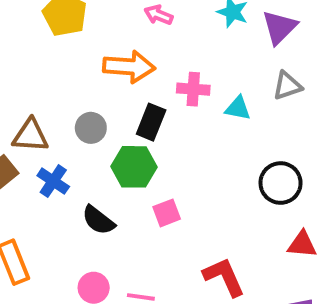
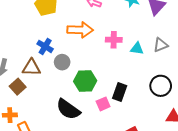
gray triangle: (287, 86) -> (161, 45), moved
black rectangle: (151, 122) -> (120, 92), moved
blue cross: (53, 181) -> (45, 46), moved
black semicircle: (98, 220) -> (68, 109), size x1.4

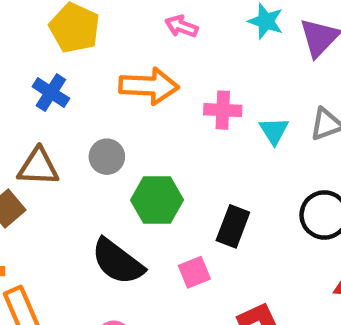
blue cross: (45, 46) -> (51, 93), moved
cyan triangle: (137, 48) -> (274, 131), turned 48
pink square: (103, 104) -> (194, 272), moved

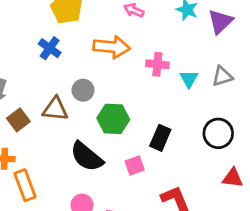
brown triangle: (38, 167) -> (55, 109), moved

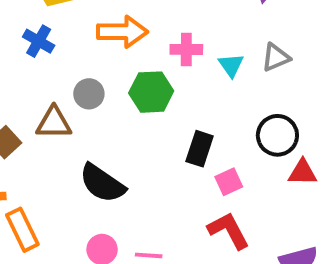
green hexagon: (113, 119) -> (151, 92), moved
pink square: (135, 166) -> (229, 182), moved
red triangle: (233, 178) -> (303, 172), moved

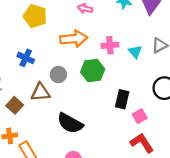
blue cross: (39, 41) -> (26, 58), moved

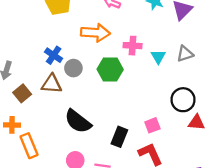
blue cross: (26, 58) -> (54, 55), moved
black rectangle: (122, 99) -> (119, 137), moved

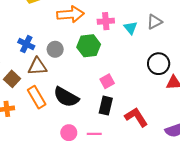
blue cross: (54, 55) -> (26, 44), moved
pink square: (152, 125) -> (107, 81), moved
orange rectangle: (29, 146) -> (37, 97), moved

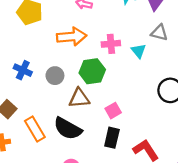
gray triangle: (154, 22) -> (159, 33), moved, turned 42
brown triangle: (37, 66) -> (79, 98), moved

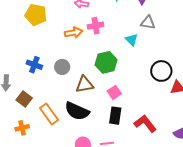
orange arrow: (72, 37) -> (73, 33), size x0.7
pink cross: (111, 44) -> (96, 26), moved
green hexagon: (92, 71) -> (106, 62), moved

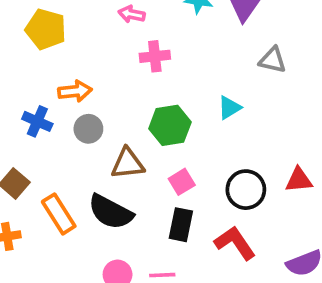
gray triangle: (148, 23) -> (273, 60), moved
orange arrow: (73, 33) -> (75, 91), moved
cyan triangle: (132, 40) -> (229, 108), moved, turned 40
black circle: (161, 71) -> (246, 190), moved

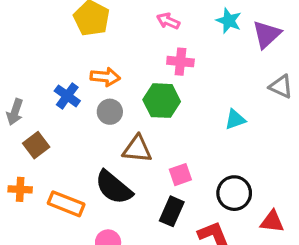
green hexagon: (170, 125) -> (162, 101), moved
red triangle: (299, 180) -> (272, 221), moved
orange rectangle: (59, 214) -> (66, 204), moved, turned -48

